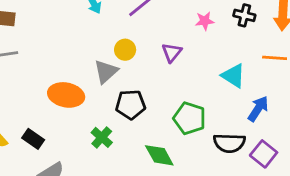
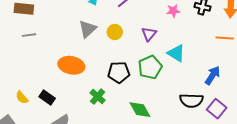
gray triangle: (106, 72) -> (87, 29), moved
cyan triangle: (233, 76) -> (176, 53), moved
green pentagon: (190, 118) -> (150, 67), moved, turned 30

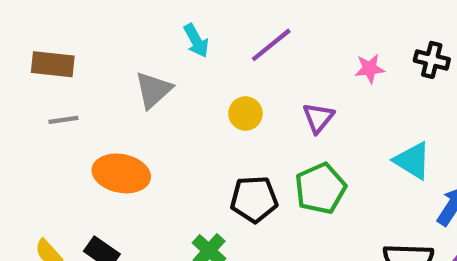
gray triangle: (87, 29) -> (153, 90), moved
cyan triangle: (176, 53) -> (413, 161), moved
orange ellipse: (71, 65) -> (121, 173), moved

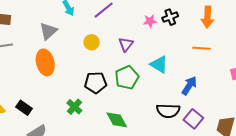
black cross: (432, 60) -> (170, 17), moved, turned -35
cyan triangle: (413, 161) -> (159, 64), moved
orange ellipse: (121, 173) -> (45, 62), moved, turned 65

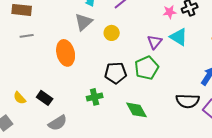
gray triangle: (48, 31) -> (84, 22), moved
purple triangle: (126, 44) -> (155, 42), moved
cyan triangle: (159, 64) -> (179, 37), moved
green cross: (74, 107) -> (95, 97), turned 35

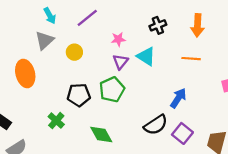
pink star: (170, 12) -> (118, 39), moved
green cross: (95, 97) -> (56, 121), turned -35
black semicircle: (188, 101) -> (156, 125), turned -35

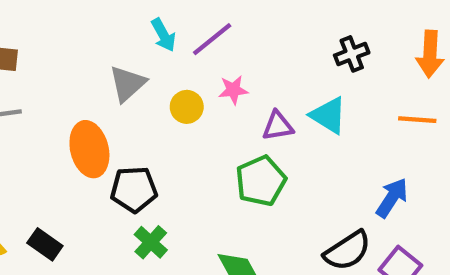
cyan arrow: (50, 16) -> (163, 35), moved
pink star: (118, 39) -> (233, 90), moved
purple triangle: (120, 62) -> (278, 126), turned 42
black pentagon: (79, 95) -> (134, 189), moved

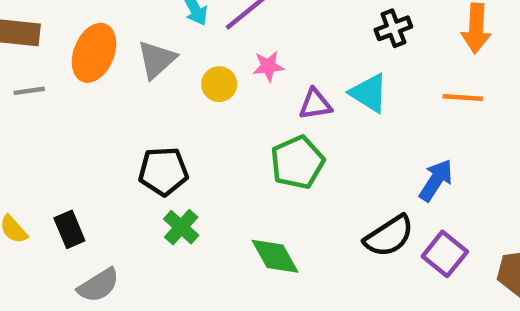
orange ellipse: (89, 149) -> (94, 53), moved, turned 36
black rectangle: (45, 244) -> (69, 229), turned 32

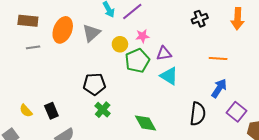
cyan triangle: (369, 93) -> (169, 76), moved
orange line: (463, 98) -> (218, 59), moved
green pentagon: (297, 162) -> (137, 61), moved
black semicircle: (389, 236) -> (198, 114), turned -50
purple square: (445, 254) -> (236, 112), moved

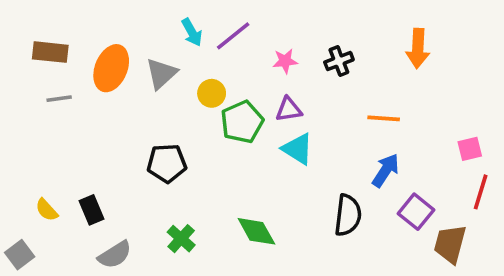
black cross: (200, 19) -> (339, 61), moved
pink star: (142, 36) -> (285, 61), moved
green cross: (103, 110) -> (181, 239), moved

